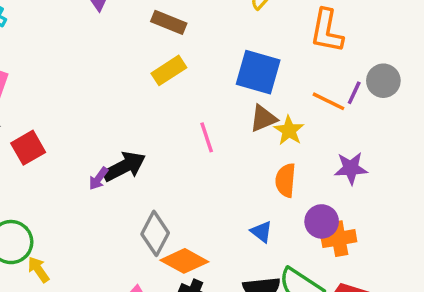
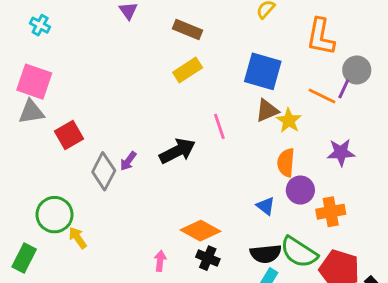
gray circle: (383, 81) -> (357, 70), moved
black arrow: (124, 167) -> (177, 151), moved
purple circle: (322, 221) -> (300, 190), moved
gray diamond: (155, 233) -> (104, 171), moved

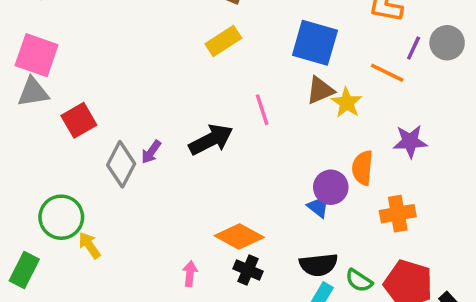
gray circle: (357, 70) -> (447, 43), moved
purple line: (344, 89) -> (414, 48), moved
orange semicircle: (286, 163) -> (363, 168), moved
purple circle: (300, 190) -> (331, 187), moved
green semicircle: (299, 252) -> (359, 281), moved, size x0.6

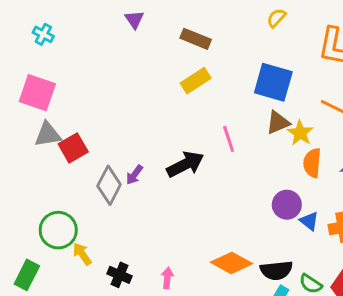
gray triangle: (33, 92) -> (48, 134), moved
orange semicircle: (363, 168) -> (312, 163), moved
blue triangle: (318, 207) -> (309, 221), moved
orange diamond: (239, 237) -> (232, 263), moved
black cross: (248, 270) -> (119, 275), moved

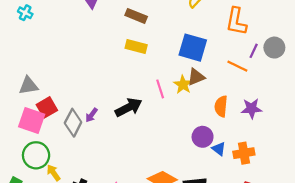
yellow rectangle: (196, 81) -> (136, 46), turned 48
pink square: (37, 93) -> (32, 120), moved
yellow star: (300, 133) -> (183, 85), moved
red square: (73, 148) -> (47, 107), moved

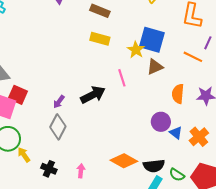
yellow star: (183, 85) -> (136, 50), moved
red square: (47, 107) -> (18, 95), turned -36
gray diamond: (73, 123) -> (58, 127), moved
orange cross: (244, 153) -> (199, 137), turned -30

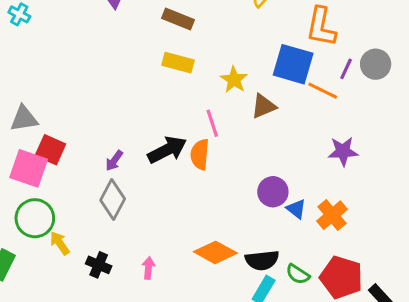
blue square: (152, 40) -> (293, 64), moved
orange semicircle: (178, 94) -> (200, 154), moved

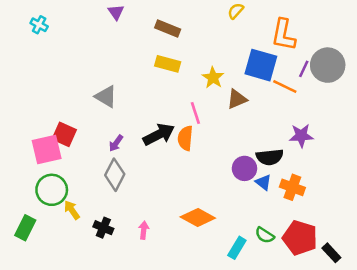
gray circle: (376, 64) -> (328, 65), size x1.4
gray triangle: (24, 119) -> (106, 97), moved, turned 40
pink square: (29, 168) -> (47, 150), turned -32
orange cross: (332, 215) -> (292, 187), turned -30
black semicircle: (262, 260) -> (270, 157), moved

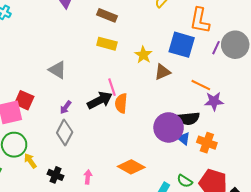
orange line: (285, 87) -> (201, 85), moved
pink line: (195, 113) -> (112, 87), moved
purple circle: (244, 168) -> (169, 127), size x1.5

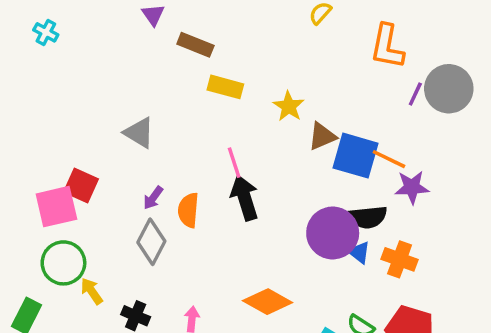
brown rectangle: (107, 15) -> (195, 45), moved
blue square: (182, 45) -> (356, 156), moved
black arrow: (100, 100) -> (245, 198), moved, turned -80
orange semicircle: (121, 103) -> (188, 210), moved

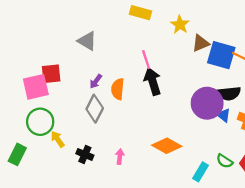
red square: (81, 185) -> (51, 74), turned -30

